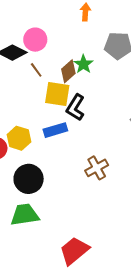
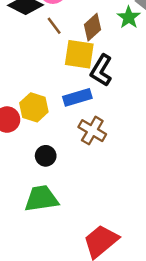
green star: (83, 64) -> (129, 17), moved
brown cross: (97, 168) -> (92, 131), moved, turned -30
black circle: (29, 179) -> (46, 156), size x0.6

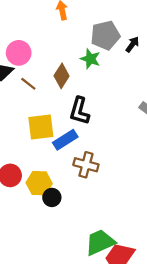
yellow square: (79, 54) -> (41, 127), moved
yellow hexagon: (34, 107) -> (39, 183), moved
green trapezoid: (41, 199) -> (100, 242), moved

